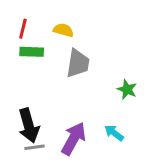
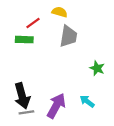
red line: (23, 29) -> (33, 23), moved, turned 40
yellow semicircle: (63, 30) -> (60, 12), moved
gray trapezoid: (78, 63) -> (68, 36), moved

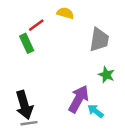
gray trapezoid: (68, 36) -> (99, 40), moved
green rectangle: (24, 40) -> (27, 43), turned 63
purple arrow: (56, 106) -> (79, 99), moved

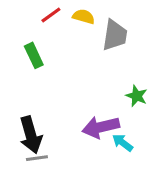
red line: (36, 25) -> (51, 15), moved
gray trapezoid: (99, 40) -> (115, 35), moved
purple arrow: (79, 99) -> (101, 127), turned -132

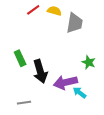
green rectangle: (34, 55) -> (20, 58), moved
black arrow: (31, 135) -> (40, 71), moved

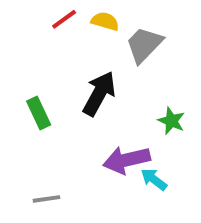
gray trapezoid: (75, 23) -> (144, 45), turned -145
black arrow: (40, 71) -> (99, 93), moved, turned -135

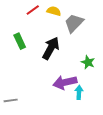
green rectangle: (39, 113) -> (20, 41), moved
cyan arrow: (154, 179) -> (79, 92), turned 56
gray line: (46, 199) -> (11, 100), moved

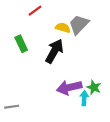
yellow semicircle: (54, 11) -> (63, 28), moved
green star: (88, 62) -> (94, 87), moved

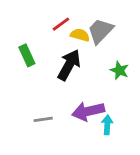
red line: (35, 11) -> (61, 24), moved
green star: (94, 87) -> (119, 70), moved
gray line: (12, 107) -> (43, 119), moved

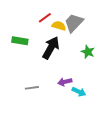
green rectangle: (27, 55) -> (20, 41), turned -56
purple arrow: (88, 111) -> (65, 82), size x0.6
cyan arrow: (107, 125) -> (79, 92), turned 112

